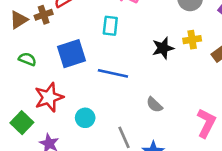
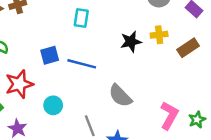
blue square: (72, 54) -> (50, 55), moved, size x0.7
gray semicircle: (154, 105) -> (120, 96), size x1.5

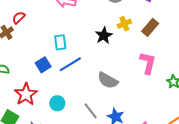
cyan rectangle: (81, 18) -> (60, 42), moved
blue line: (82, 64) -> (70, 64), turned -30
pink L-shape: (169, 115) -> (148, 63), moved

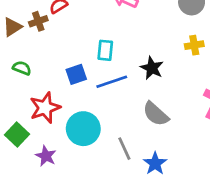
black star: (104, 36) -> (152, 68), moved, turned -30
cyan circle: (57, 103) -> (83, 129), size x1.6

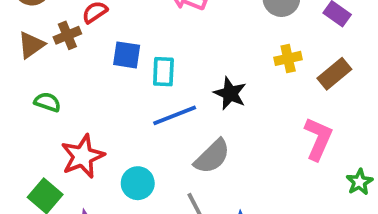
blue square: (76, 74) -> (127, 55), moved, turned 30
gray semicircle: (156, 114) -> (212, 156), moved, turned -84
cyan circle: (83, 129) -> (138, 183), size x0.7

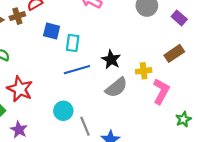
yellow cross: (288, 58) -> (144, 71), moved
red star: (83, 156) -> (20, 89), turned -30
gray semicircle: (212, 156) -> (116, 87), moved
cyan circle: (138, 183) -> (63, 111), moved

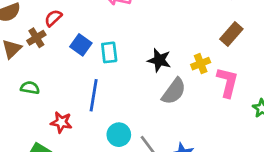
blue square: (52, 31) -> (81, 45), turned 36
blue line: (77, 70) -> (94, 95), moved, turned -50
red star: (20, 89) -> (61, 122), size x0.7

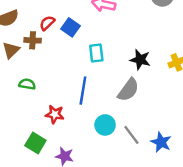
brown cross: (36, 38) -> (33, 40), turned 35
blue square: (81, 45) -> (70, 27), moved
gray semicircle: (174, 91) -> (128, 90), moved

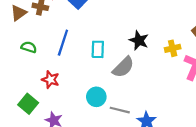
cyan rectangle: (96, 53) -> (98, 49), moved
blue line: (83, 91) -> (63, 43), moved
gray line: (131, 135) -> (120, 110), turned -48

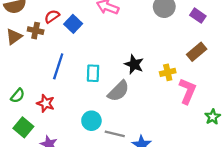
green semicircle: (29, 47) -> (18, 96), moved, turned 112

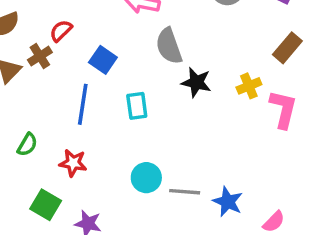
blue square: (73, 24) -> (103, 60), moved
brown cross: (36, 31) -> (40, 56), turned -35
gray semicircle: (118, 91) -> (169, 46), moved, turned 125
green semicircle: (18, 96) -> (27, 145), moved

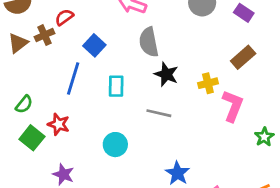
gray line: (185, 192) -> (159, 113), moved
green square: (46, 205) -> (32, 138), moved

